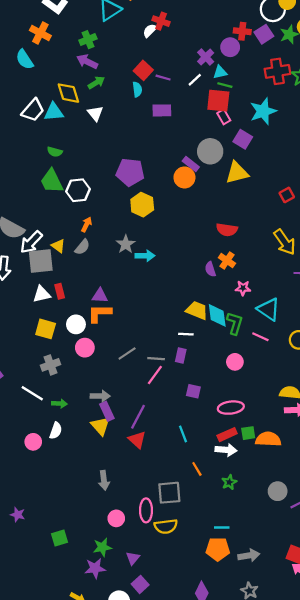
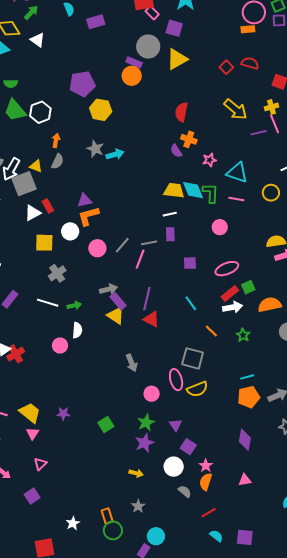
red semicircle: (227, 230) -> (181, 112), turned 108
pink circle: (85, 348) -> (97, 248), moved
pink line: (155, 375) -> (140, 259), moved
orange semicircle: (268, 439) -> (270, 305), moved
gray square: (169, 493) -> (193, 358), turned 35

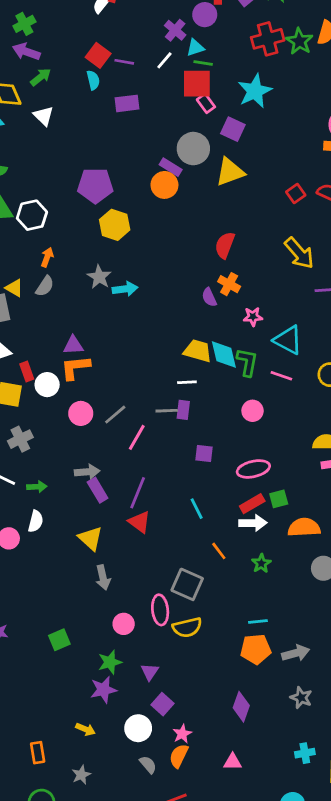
red rectangle: (48, 206) -> (27, 371), moved
gray line: (149, 243) -> (167, 411), moved
yellow triangle: (116, 315) -> (90, 538), moved
green square: (106, 424) -> (59, 640), moved
orange rectangle: (107, 516) -> (38, 753), moved

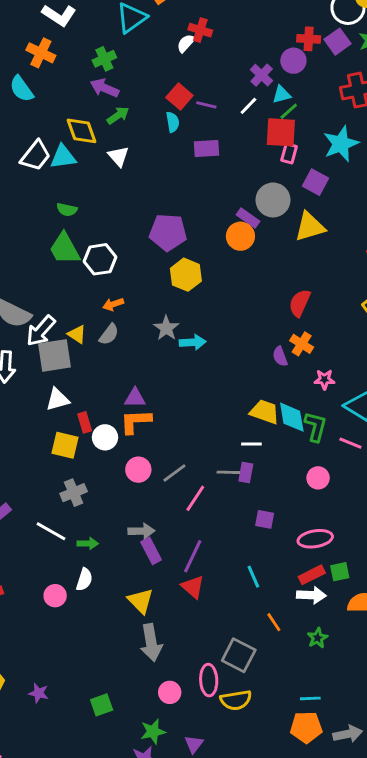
green line: (203, 63) -> (289, 111), turned -54
pink rectangle: (206, 103) -> (289, 153), turned 48
orange arrow: (47, 257) -> (113, 304), turned -132
gray arrow: (103, 578) -> (151, 643), size x1.4

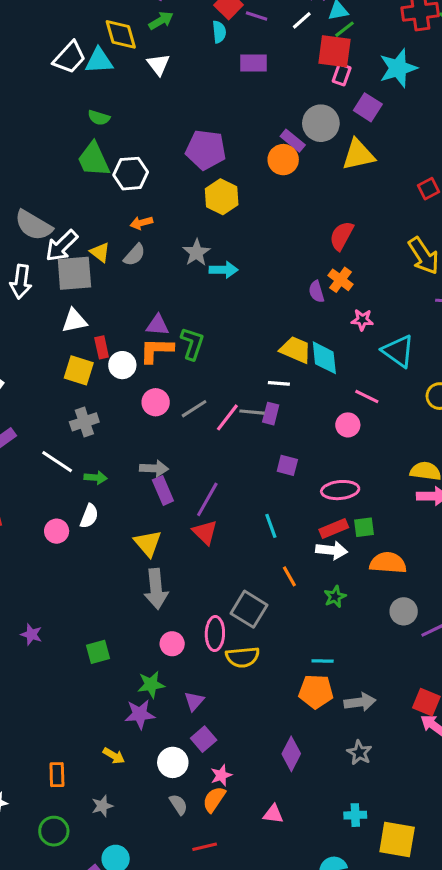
green L-shape: (316, 427) -> (192, 344), moved
pink line: (350, 443) -> (367, 396), moved
pink line: (195, 498) -> (227, 417), moved

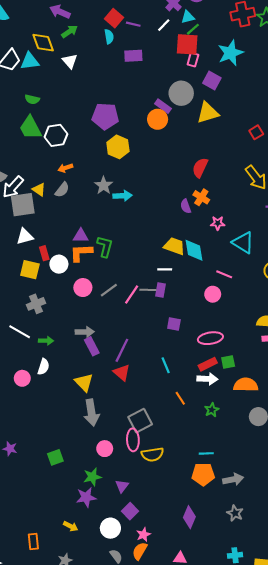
gray square: (249, 609) -> (140, 421), moved, turned 35

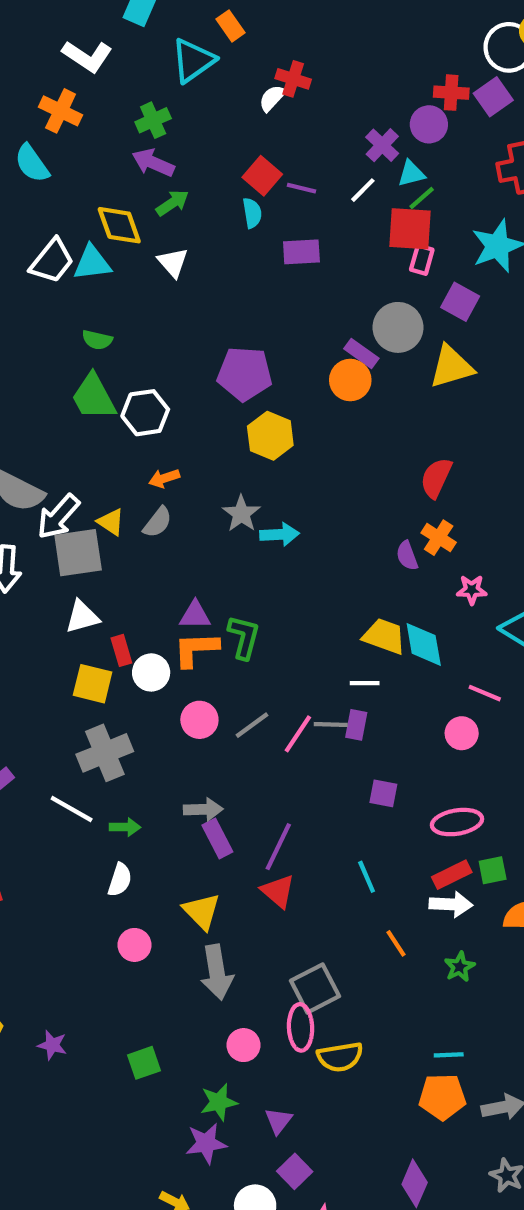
gray cross: (36, 304) -> (105, 753), size x1.4
pink circle: (22, 378) -> (135, 945), moved

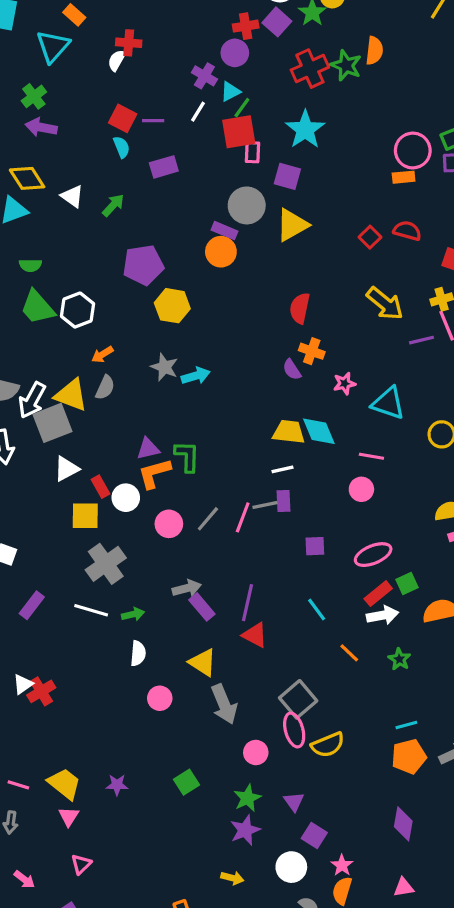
green arrow: (172, 203) -> (113, 205), moved
yellow triangle: (111, 522) -> (71, 395), size x1.6

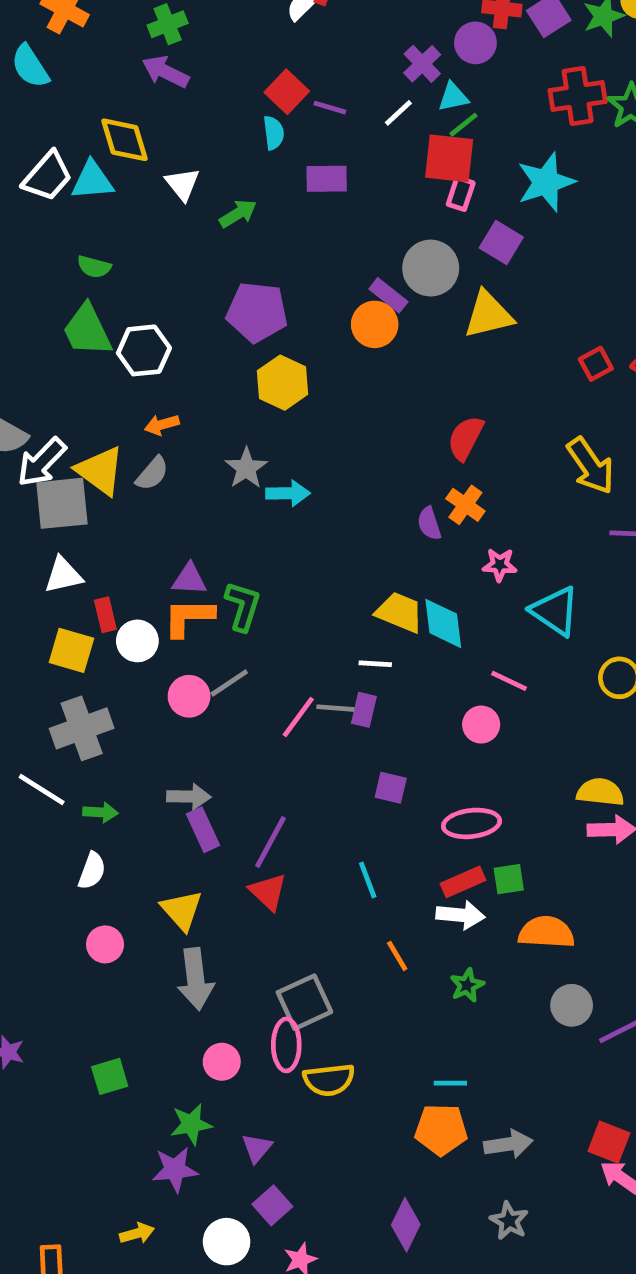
gray line: (208, 519) -> (229, 683), moved
yellow arrow: (232, 878) -> (137, 1233), turned -45

